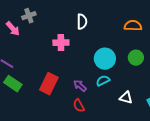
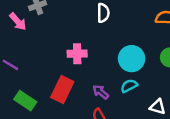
pink cross: (61, 43) -> (77, 54), moved
green rectangle: (13, 84) -> (25, 101), moved

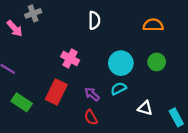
pink cross: (77, 54) -> (70, 58), turned 30

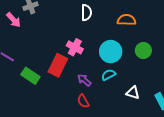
orange semicircle: (153, 25) -> (126, 20), moved
pink cross: (70, 58) -> (75, 47), moved
red rectangle: (56, 92) -> (58, 65), moved
green rectangle: (22, 102) -> (30, 76), moved

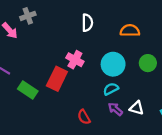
purple arrow: (84, 80) -> (115, 109), moved

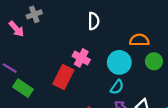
orange semicircle: (130, 31) -> (139, 40), moved
cyan semicircle: (111, 89) -> (117, 87), turned 152
green rectangle: (28, 90) -> (23, 88), moved

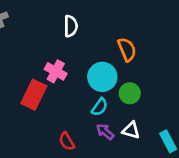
orange semicircle: (139, 40) -> (127, 49), turned 66
green circle: (154, 61) -> (130, 93), moved

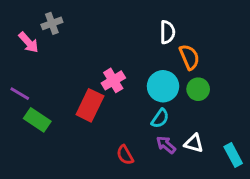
white semicircle: (71, 26) -> (167, 32), moved
pink cross: (56, 71) -> (113, 80), turned 30
green circle: (130, 93) -> (198, 89), moved

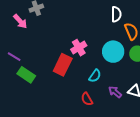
cyan semicircle: (160, 118) -> (95, 76), moved

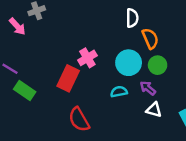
cyan semicircle: (95, 76) -> (119, 92), moved, turned -136
purple arrow: (115, 92) -> (148, 88), moved
red semicircle: (87, 99) -> (79, 120), moved, size x1.5

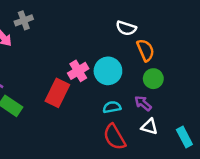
white semicircle: (132, 18) -> (126, 28), turned 108
cyan circle: (129, 63) -> (108, 71), moved
red semicircle: (79, 120) -> (114, 137), moved

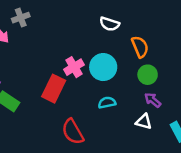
white semicircle: (126, 28) -> (110, 24), moved
purple arrow: (143, 103) -> (153, 100), moved
red semicircle: (114, 137) -> (73, 132), moved

